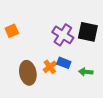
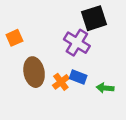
black square: (88, 32) -> (94, 18), moved, turned -30
brown ellipse: (28, 73) -> (34, 72), moved

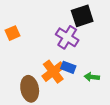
brown ellipse: (34, 72) -> (30, 89), moved
orange cross: (61, 82) -> (53, 72), size x1.5

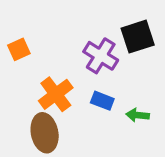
black square: (82, 16) -> (138, 37), moved
orange cross: (53, 72) -> (56, 94), moved

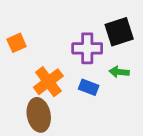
purple cross: (101, 56) -> (87, 48), turned -32
green arrow: (138, 115) -> (119, 72), moved

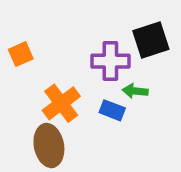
green arrow: (119, 72) -> (135, 91), moved

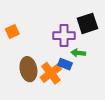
orange cross: (61, 103) -> (51, 73), moved
brown ellipse: (49, 146) -> (28, 69), moved

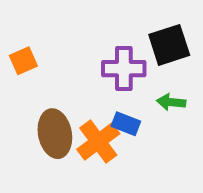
green arrow: (78, 53) -> (171, 102), moved

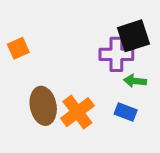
purple cross: (124, 69) -> (116, 54), moved
blue rectangle: (126, 124) -> (126, 112), moved

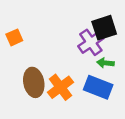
purple cross: (116, 54) -> (91, 42), turned -35
blue rectangle: (126, 112) -> (98, 87), size x1.6

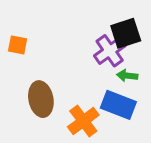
orange square: (14, 37) -> (18, 45), turned 35
orange cross: (60, 87) -> (83, 121), moved

